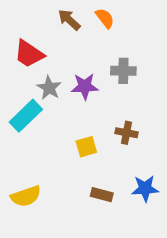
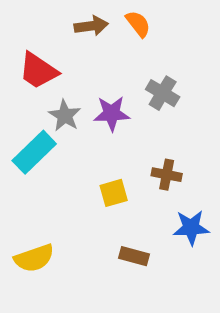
brown arrow: (69, 20) -> (91, 26), turned 130
gray cross: (123, 71) -> (163, 93), turned 30
blue star: (145, 188) -> (191, 228), moved

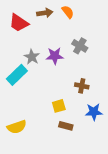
red trapezoid: (38, 71) -> (19, 23), moved
yellow square: (114, 193) -> (59, 106), moved

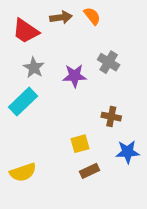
gray star: (32, 57) -> (34, 68), moved
brown rectangle: (66, 126) -> (90, 171), turned -40

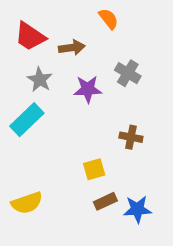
brown arrow: (61, 17) -> (72, 48), moved
blue star: (128, 152) -> (137, 209), moved

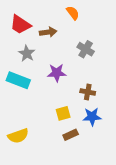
purple star: (88, 89) -> (57, 73), moved
cyan rectangle: (27, 120) -> (18, 80), turned 65
blue star: (137, 209) -> (92, 117), moved

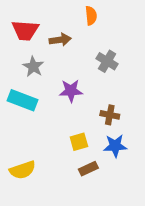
orange semicircle: (73, 13) -> (91, 16), turned 32
red trapezoid: (20, 25) -> (25, 30), turned -30

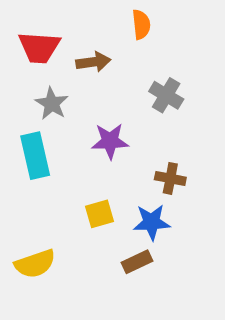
cyan rectangle: (23, 100) -> (35, 156), turned 56
yellow square: (79, 142) -> (100, 214), moved
blue star: (115, 146) -> (152, 222), moved

